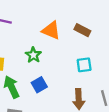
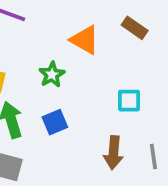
brown rectangle: (82, 30) -> (135, 28), moved

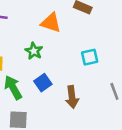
brown arrow: (113, 153) -> (72, 97), moved

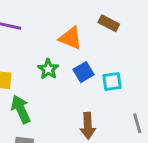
blue square: (43, 83) -> (83, 72), moved

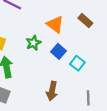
blue square: (83, 72) -> (58, 51), turned -32
cyan square: (112, 81) -> (77, 63), turned 32

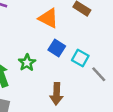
green star: (33, 43) -> (27, 63), moved
gray line: (88, 98) -> (99, 74), moved, turned -32

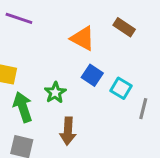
gray line: (99, 74) -> (143, 109), turned 56
brown arrow: (56, 94) -> (68, 131), moved

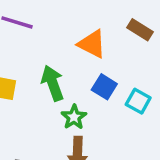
green star: (55, 93) -> (74, 117), moved
green arrow: (23, 107) -> (53, 83), moved

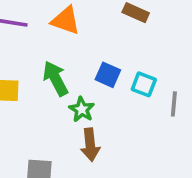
orange triangle: (92, 44) -> (66, 20), moved

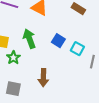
green star: (82, 109) -> (13, 58), moved

